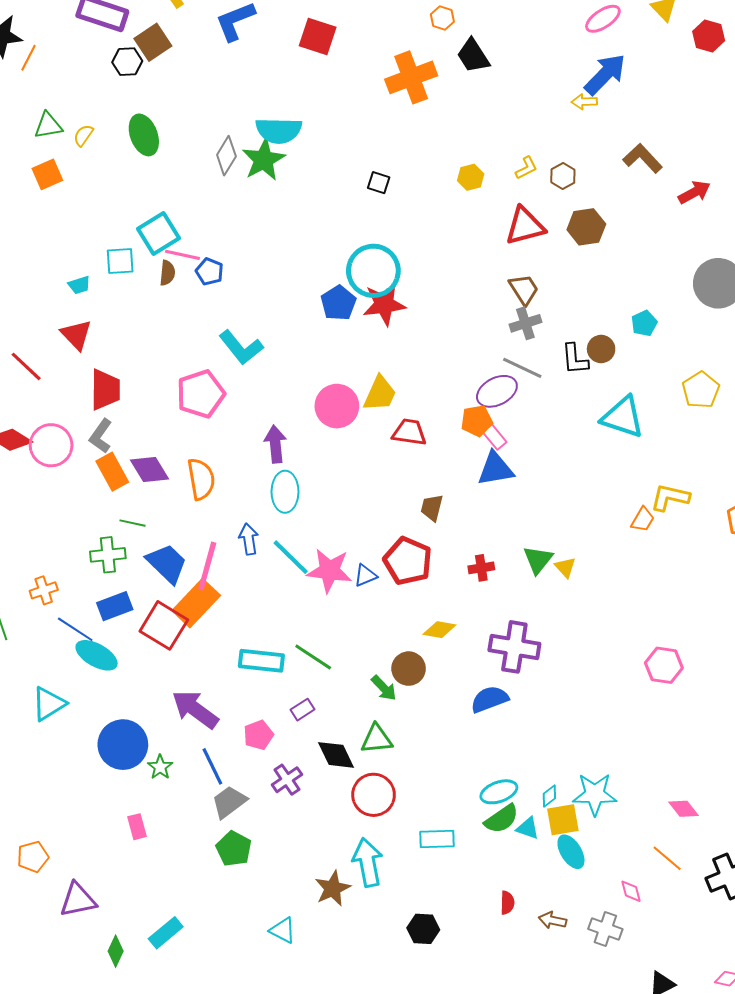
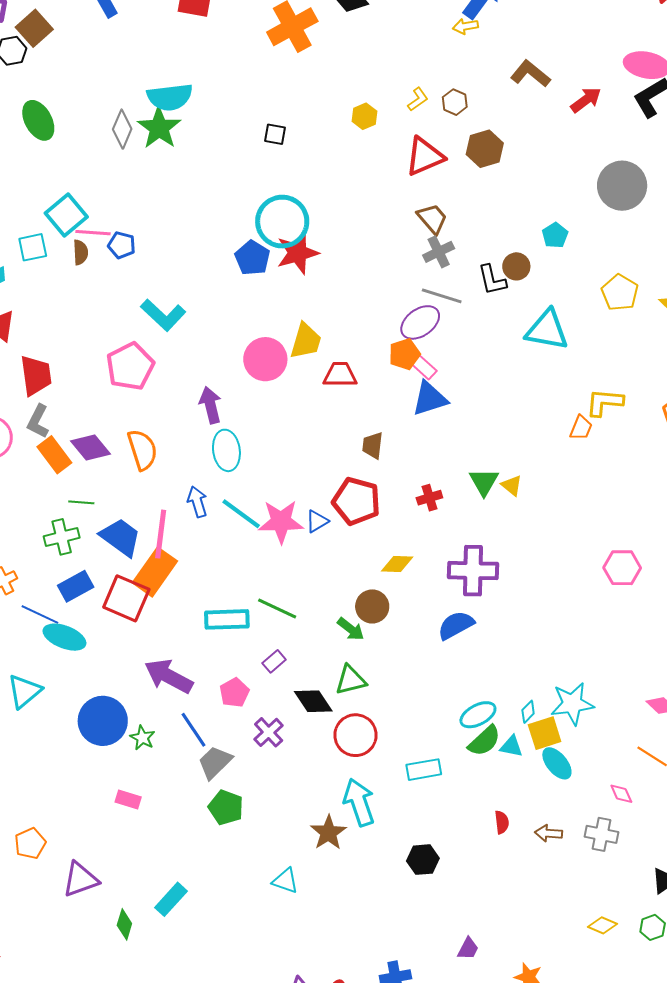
pink rectangle: (137, 827) -> (128, 799), turned -50

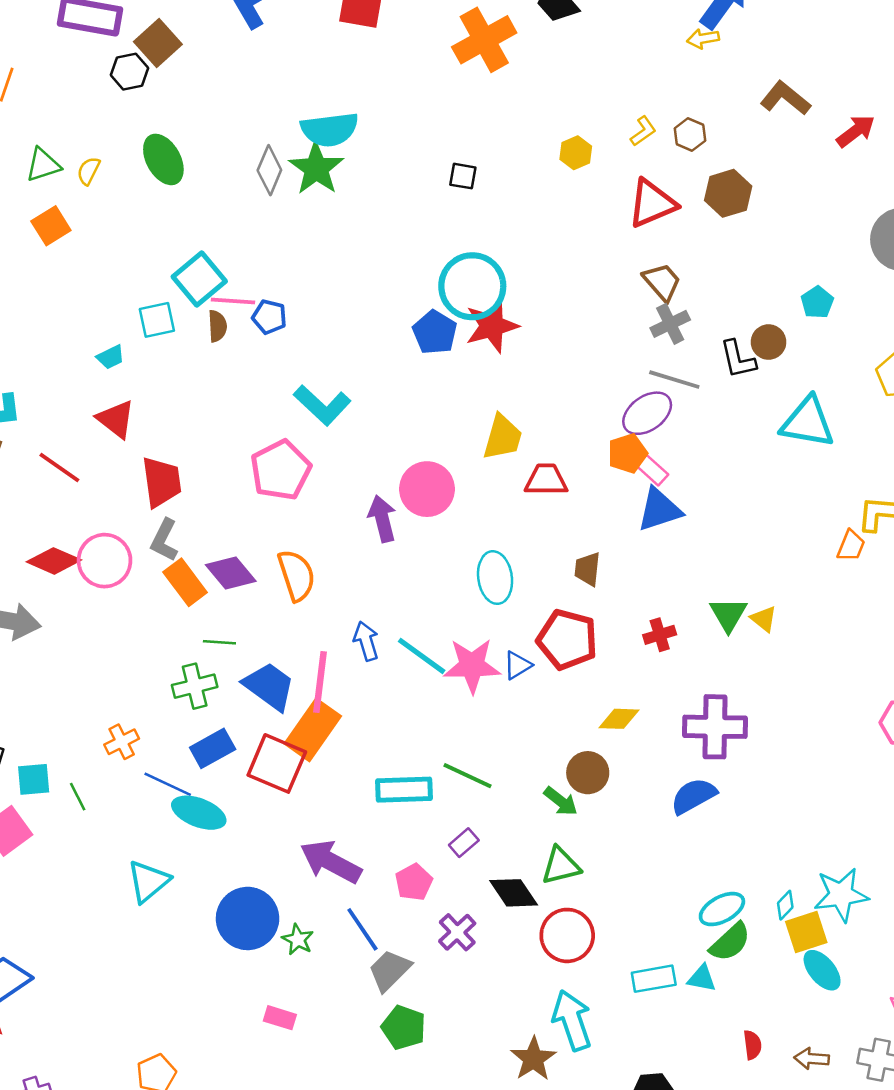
pink circle: (265, 359) -> (427, 489), moved
cyan ellipse: (226, 450) -> (495, 578), moved
cyan triangle: (511, 746) -> (702, 978), moved

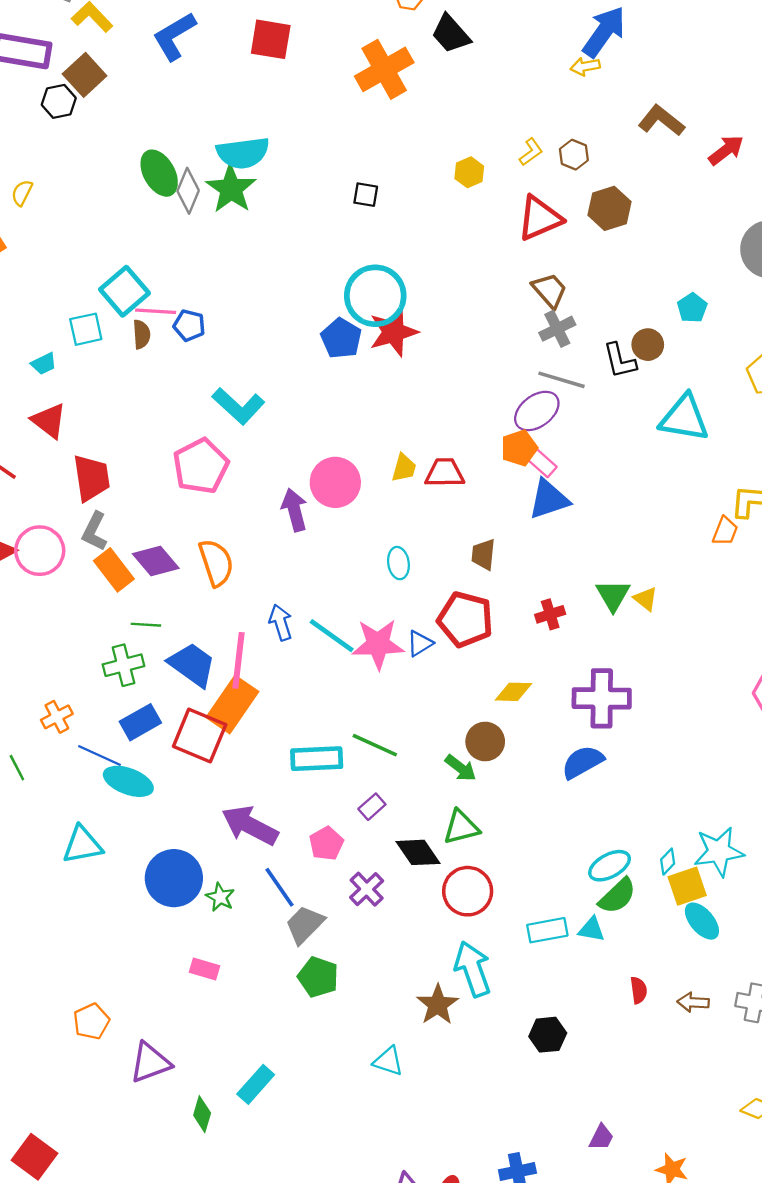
green ellipse: (163, 159) -> (159, 173), moved
yellow trapezoid: (503, 437) -> (404, 468), moved, size x0.7
cyan ellipse: (495, 578) -> (398, 563), size x0.7
cyan triangle: (148, 881) -> (82, 845), turned 30

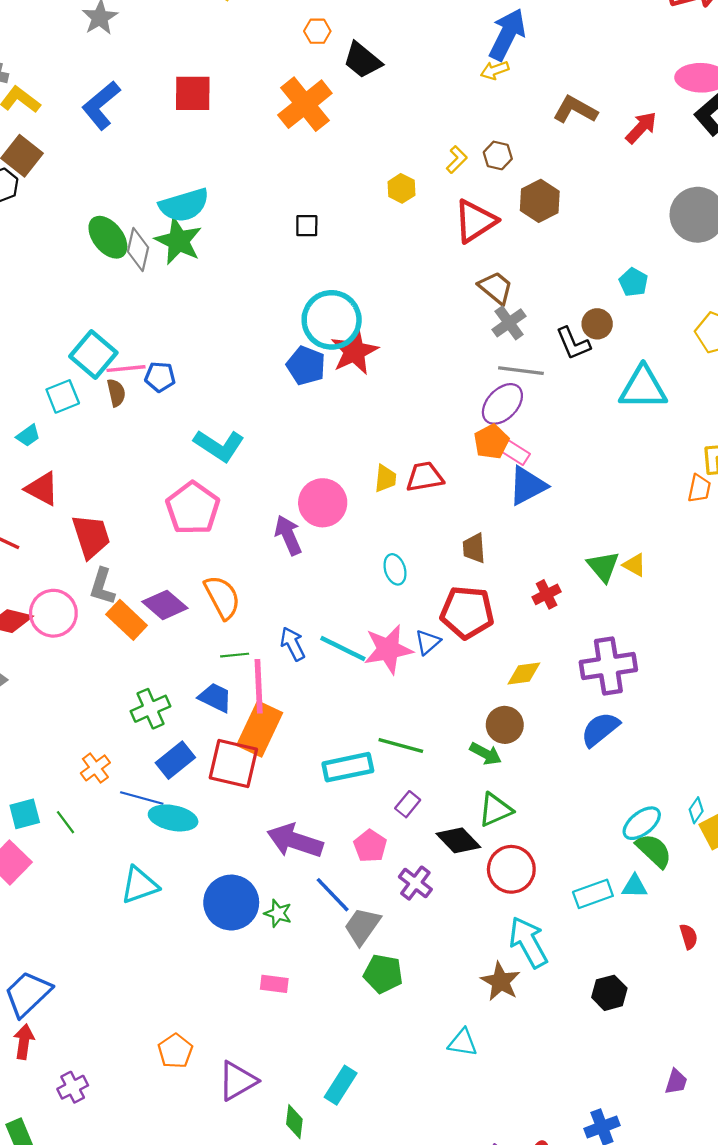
green line: (146, 625) -> (235, 655), moved
blue trapezoid: (192, 665) -> (215, 698), size x0.7
green semicircle: (617, 896) -> (654, 851), turned -84

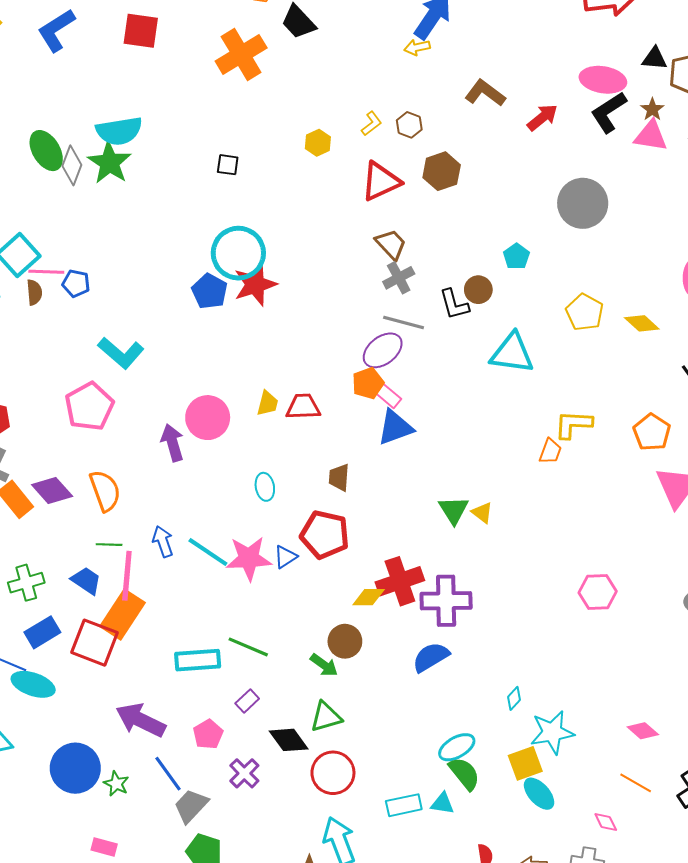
red cross: (547, 594) -> (400, 581), moved, size x1.8
cyan diamond: (696, 810) -> (514, 698), moved

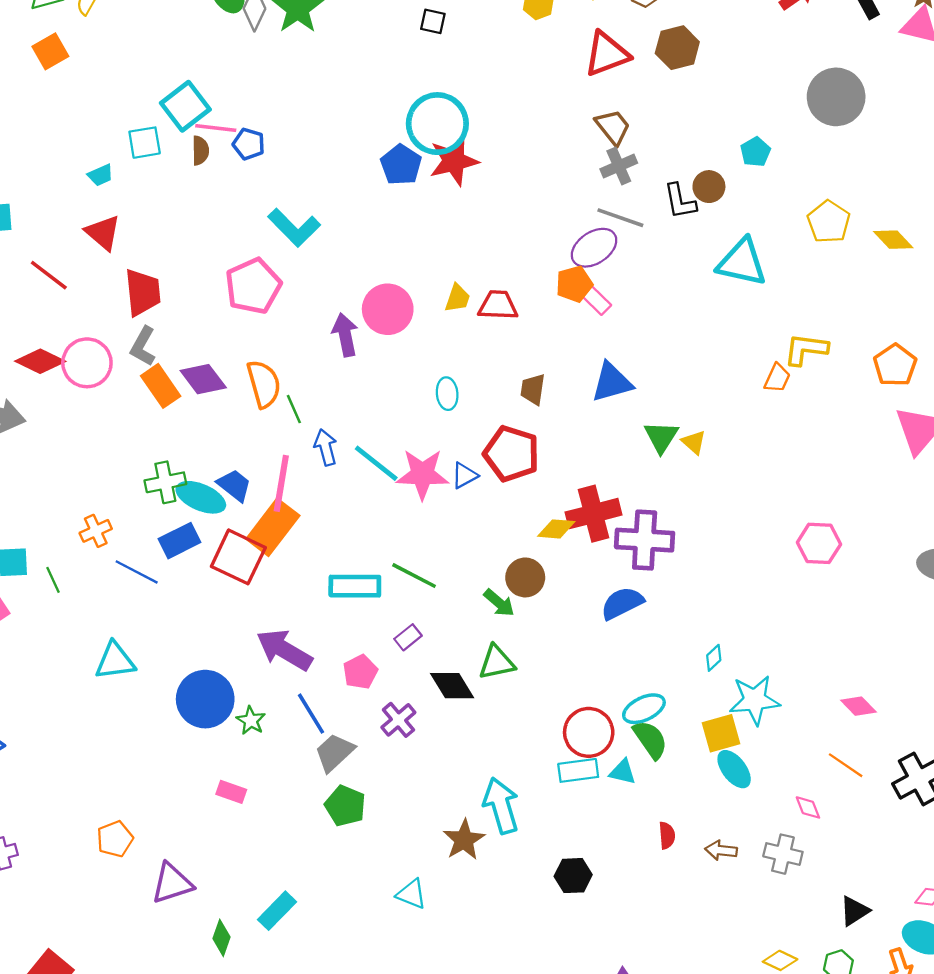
blue triangle: (395, 428) -> (612, 382), moved
green line: (109, 545) -> (294, 409), moved, turned 60
cyan ellipse: (33, 684) -> (201, 497), moved
red circle: (333, 773) -> (589, 732), moved

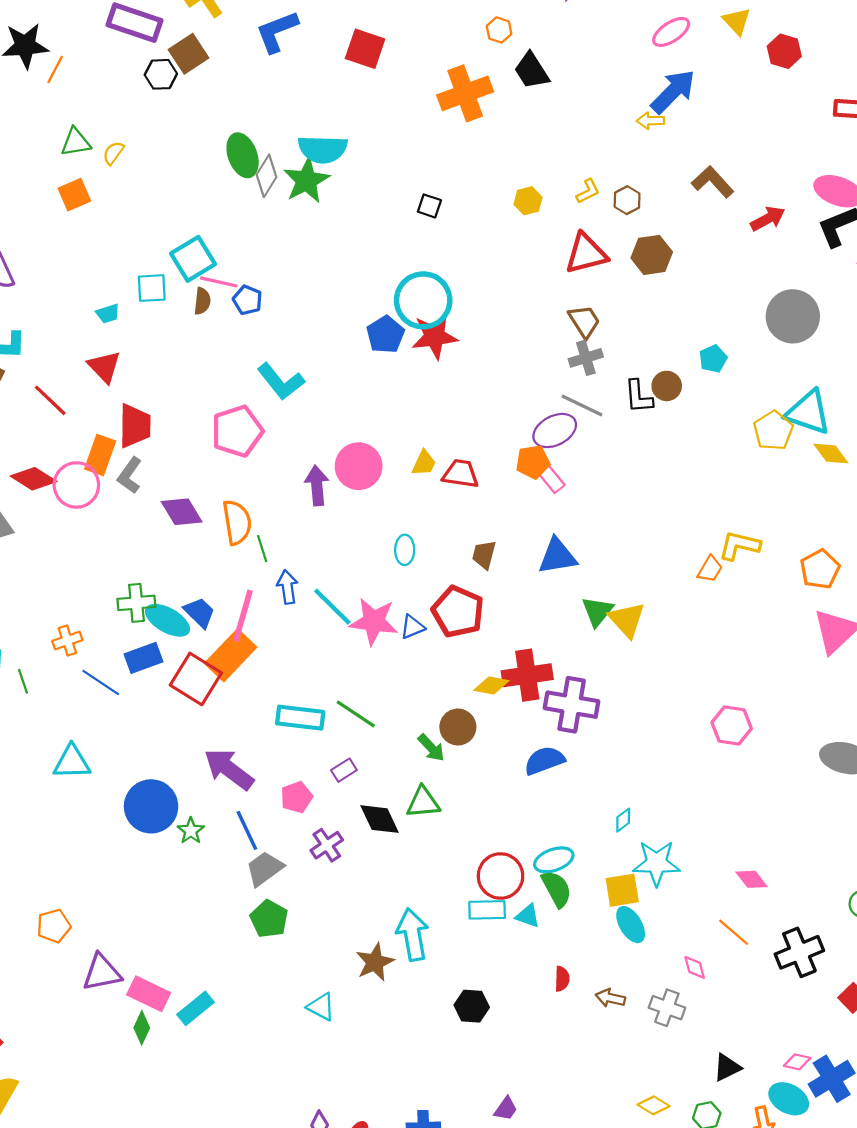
cyan triangle: (742, 262) -> (808, 412), moved
orange rectangle: (161, 386) -> (100, 455), moved, turned 48
yellow triangle: (694, 442) -> (627, 620), size x1.6
pink rectangle: (231, 792) -> (149, 994), moved, size x1.5

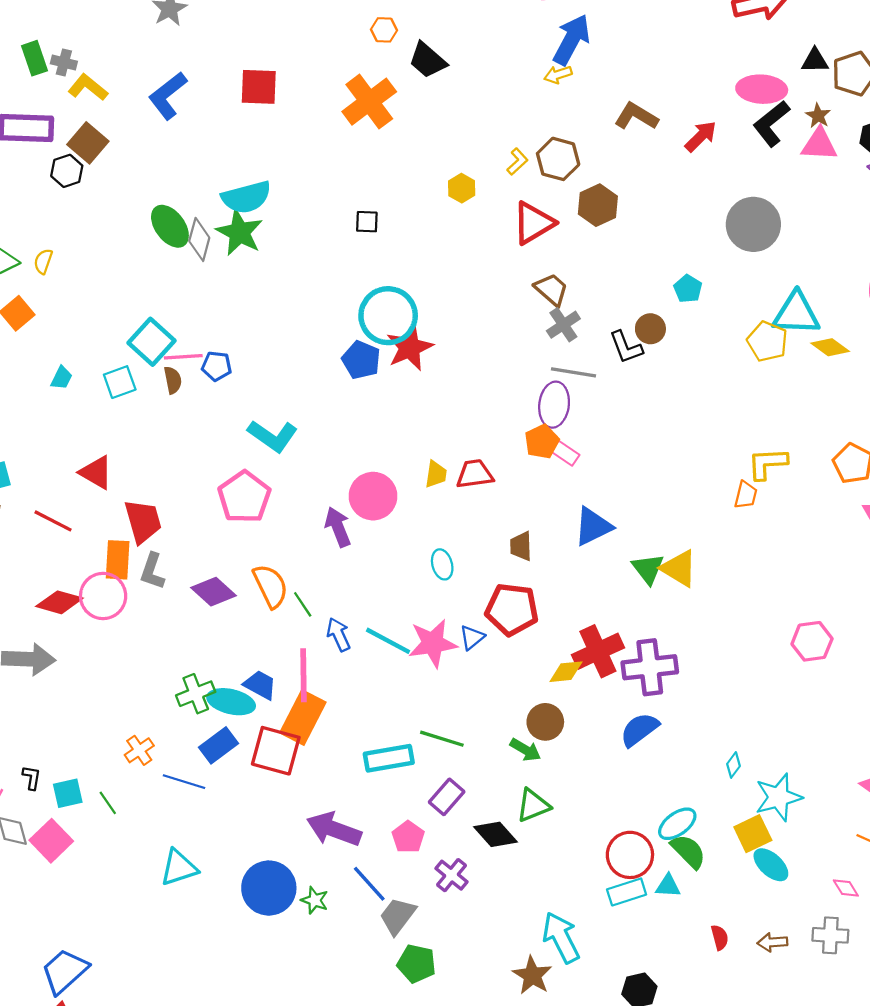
brown hexagon: (627, 200) -> (558, 159), size x1.5
cyan trapezoid: (108, 314) -> (62, 378), moved, turned -30
purple ellipse: (555, 431) -> (554, 405), turned -39
purple rectangle: (344, 770) -> (447, 797), size x1.4

